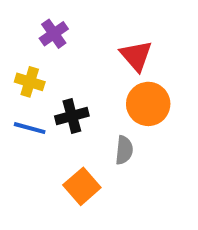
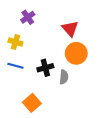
black cross: (72, 116) -> (45, 68), moved
orange square: (82, 186) -> (32, 103), moved

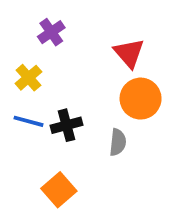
yellow cross: (15, 42) -> (28, 78), turned 32
black cross: (45, 68) -> (66, 125), moved

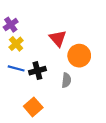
purple cross: (51, 32) -> (11, 25), moved
red triangle: (129, 53) -> (58, 38), moved

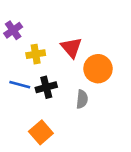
yellow cross: (16, 44) -> (36, 54), moved, turned 32

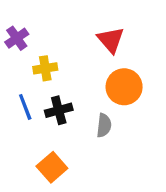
red triangle: (71, 47) -> (111, 40), moved
blue line: (20, 85) -> (25, 107), turned 54

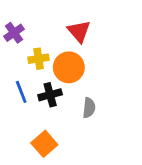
red triangle: (111, 40) -> (79, 31), moved
orange circle: (124, 87) -> (69, 67), moved

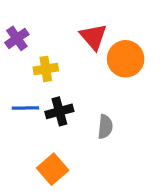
orange circle: (69, 67) -> (126, 59), moved
blue line: (21, 92) -> (25, 108), turned -70

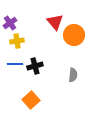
yellow cross: (46, 69) -> (17, 41), moved
gray semicircle: (105, 127) -> (73, 75), moved

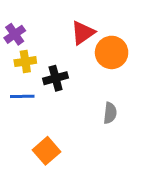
red triangle: (55, 22) -> (83, 33), turned 36
black cross: (35, 66) -> (56, 78), moved

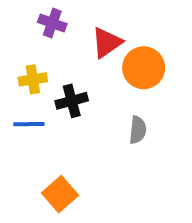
purple cross: (15, 34) -> (52, 23), moved, turned -35
gray semicircle: (110, 113) -> (138, 130), moved

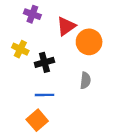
yellow cross: (33, 79) -> (20, 49), turned 35
blue line: (29, 124) -> (44, 95), moved

